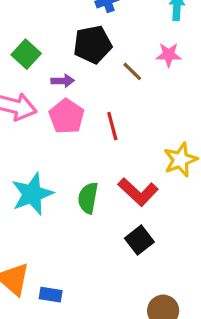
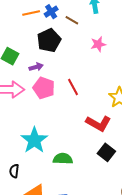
pink star: (169, 55) -> (98, 44), moved
brown line: (132, 71) -> (72, 20), moved
green semicircle: (88, 198) -> (63, 159), moved, turned 96

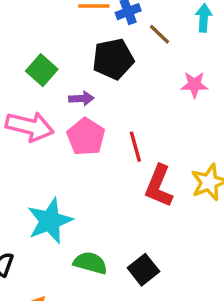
red L-shape: (98, 123) -> (159, 186), moved, turned 70
black square: (106, 152) -> (143, 270), moved

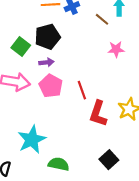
brown line: (160, 34) -> (102, 19), moved
black pentagon: (113, 59) -> (47, 37), moved
black square: (143, 270) -> (109, 160), moved

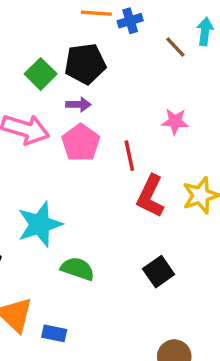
pink star: (116, 49) -> (175, 121), moved

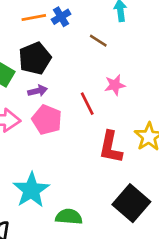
brown line: (175, 47) -> (98, 41), moved
red line: (129, 156) -> (87, 104), moved
black square: (159, 272) -> (131, 203), size x1.5

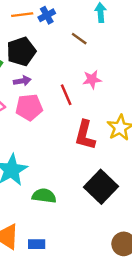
pink pentagon: (47, 120) -> (29, 107), turned -30

